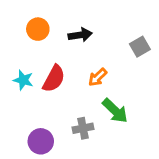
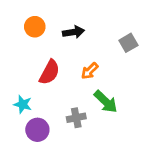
cyan star: (23, 80) -> (23, 104), moved

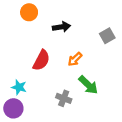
orange circle: (35, 27) -> (29, 12), moved
gray cross: (76, 118) -> (64, 98), turned 32
purple circle: (37, 130) -> (13, 108), moved

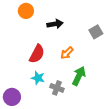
green arrow: (88, 85) -> (79, 76), turned -108
cyan star: (19, 87) -> (38, 78), moved

